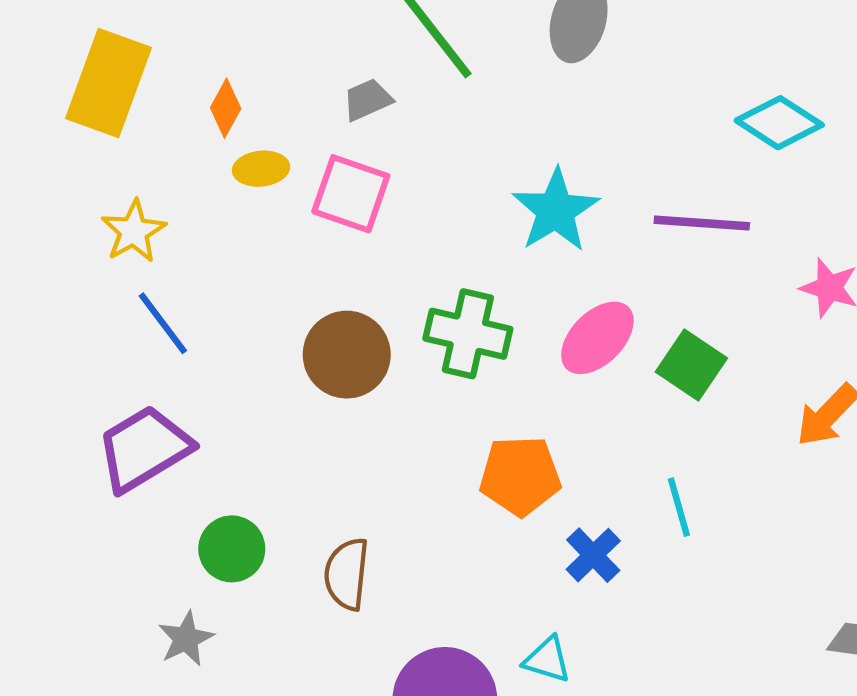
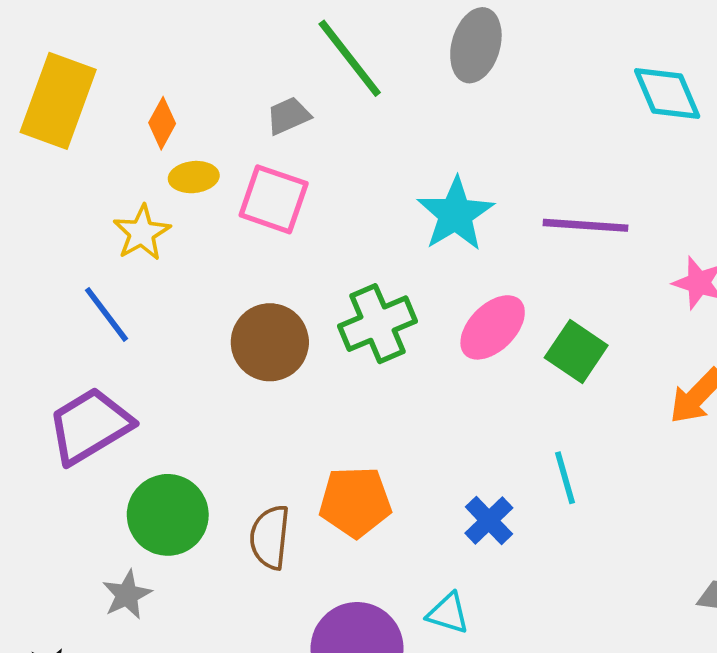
cyan diamond: (779, 123) -> (667, 94), moved, turned 34
yellow star: (134, 231) -> (142, 233), moved
green cross: (468, 334) -> (378, 324), turned -36
orange pentagon: (520, 476) -> (355, 502), moved
green circle: (232, 549) -> (168, 515), size x1.4

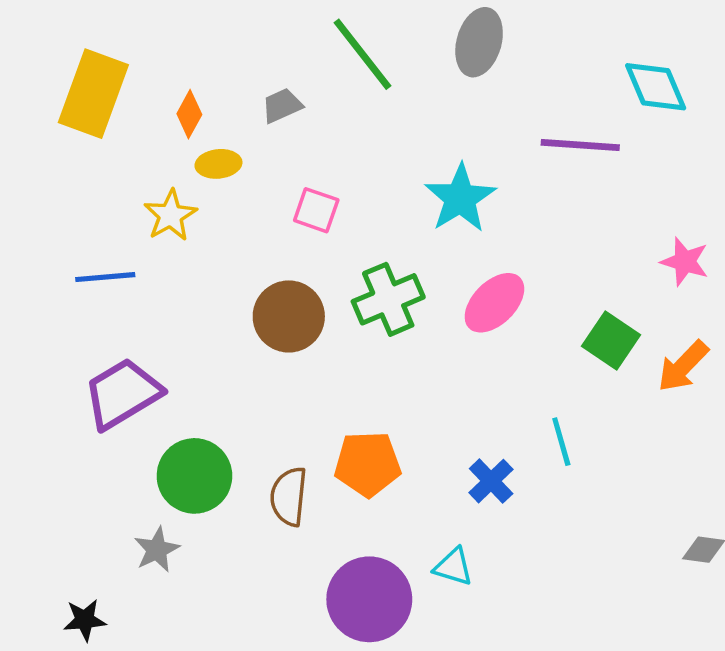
gray trapezoid: (288, 116) -> (282, 106), moved
pink square: (274, 199) -> (316, 210), moved, size x0.7
purple line: (585, 225) -> (580, 145), moved
blue line: (106, 314) -> (105, 277), moved, turned -58
green square: (576, 352) -> (611, 340), moved

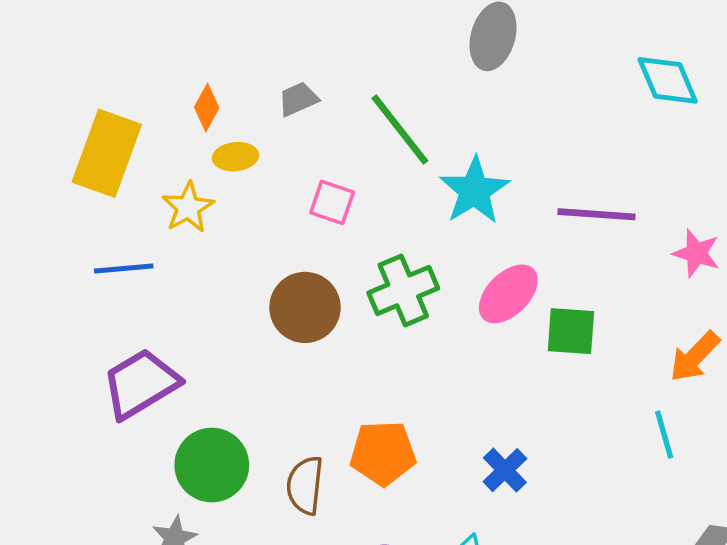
green line: (362, 54) -> (400, 130), moved
yellow rectangle: (93, 94) -> (107, 153), moved
purple line: (580, 145) -> (596, 214), moved
green square: (611, 340) -> (571, 331), moved, turned -30
cyan line: (561, 442) -> (664, 435), moved

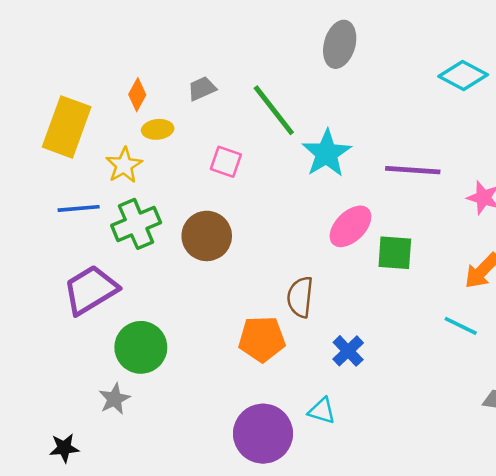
cyan diamond: (668, 80) -> (463, 75), turned -39
green cross: (403, 290) -> (136, 224), moved
cyan line: (664, 435) -> (461, 326), turned -48
brown semicircle: (305, 485) -> (300, 297), moved

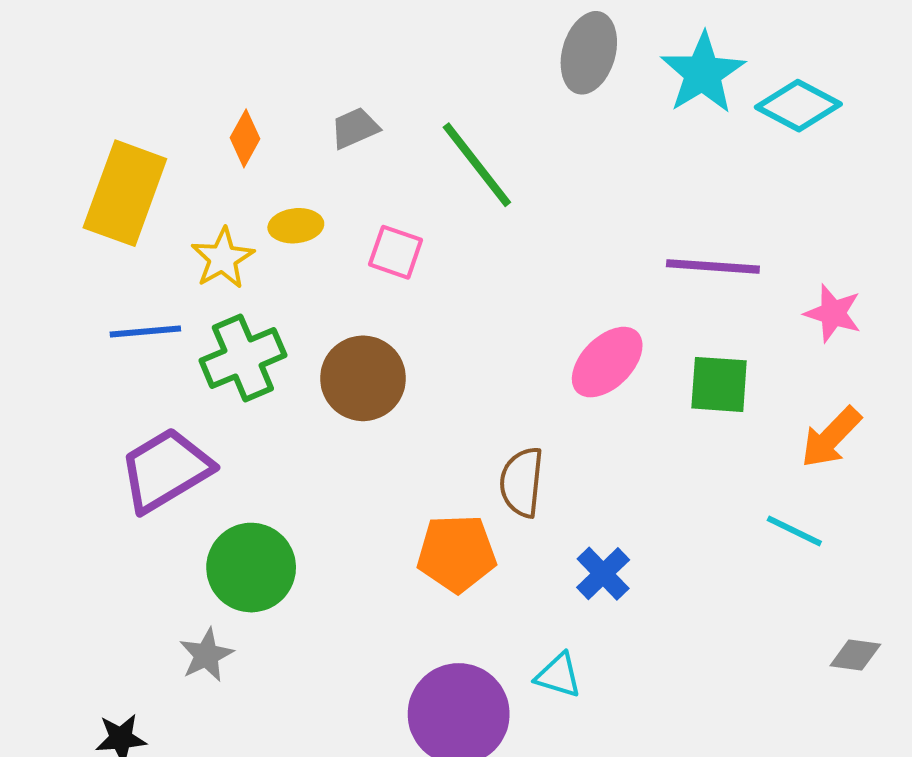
yellow ellipse: (158, 129) -> (296, 226), moved
cyan star: (327, 153) -> (703, 73), moved
green square: (395, 253) -> (719, 384), moved

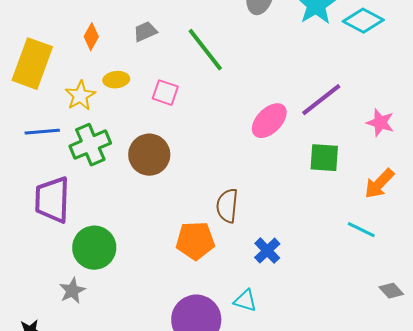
purple line: (713, 266) -> (321, 100), turned -42
pink ellipse: (607, 362) -> (269, 121), moved
purple trapezoid: (166, 470) -> (52, 200), turned -57
gray diamond: (855, 655) -> (391, 291), turned 40

